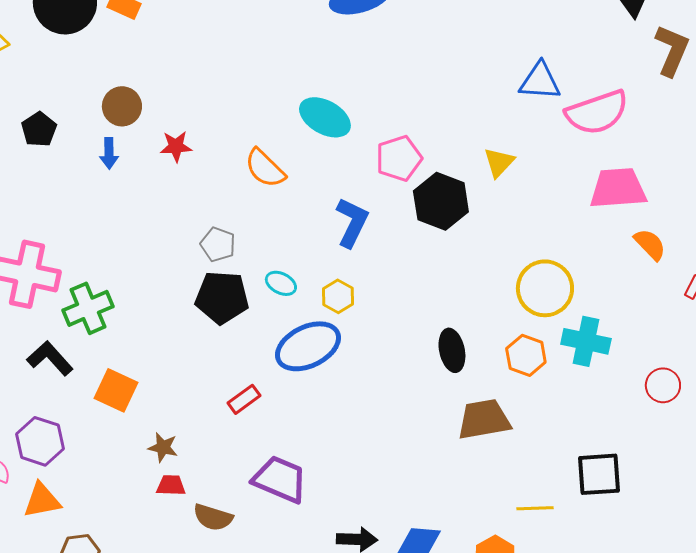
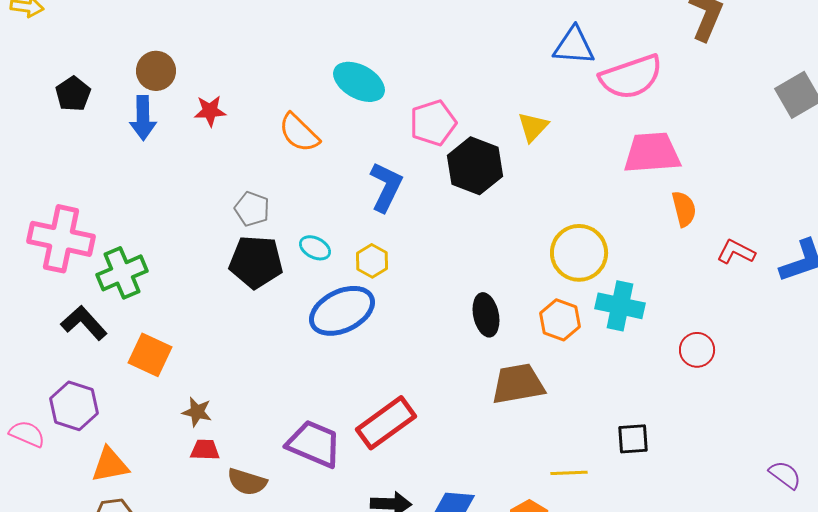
blue arrow: (109, 153) -> (143, 118), size x1.4
orange semicircle: (650, 244) -> (684, 209), turned 30
red rectangle: (244, 399) -> (386, 423), moved, size x1.8
black square: (599, 474) -> (633, 439), size x0.7
orange triangle: (42, 500) -> (110, 465), moved

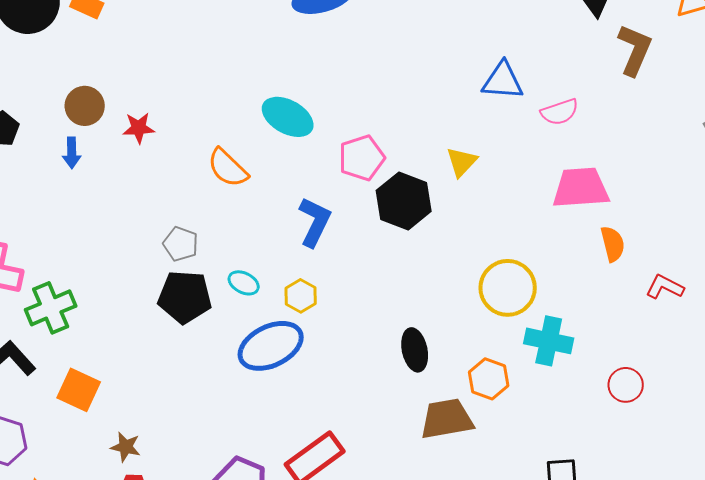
pink semicircle: (631, 77) -> (560, 112), size x0.6
red star: (210, 111) -> (139, 128), moved
blue arrow: (143, 118) -> (72, 153), size x0.7
orange hexagon: (560, 320) -> (489, 379), moved

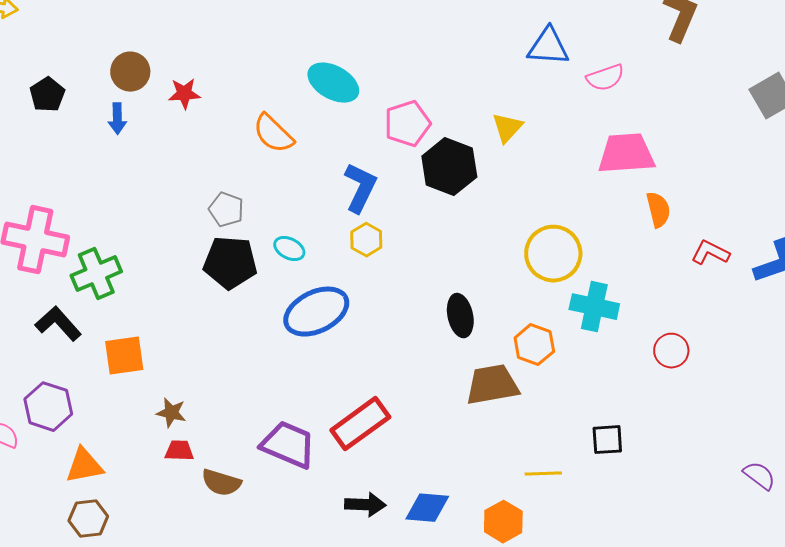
yellow hexagon: (301, 296) -> (366, 240), moved
orange square: (79, 390) -> (124, 356), turned -33

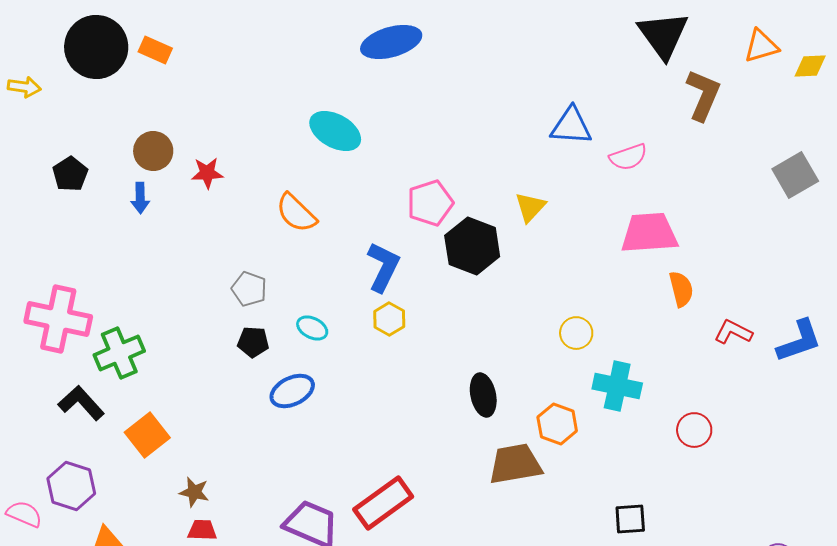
cyan ellipse: (333, 83) -> (335, 131), moved
yellow circle: (553, 254) -> (576, 333), size x0.6
black pentagon: (230, 263) -> (253, 342), size x0.6
blue ellipse: (316, 312) -> (292, 391), moved, size x0.7
orange square: (124, 356) -> (147, 435), turned -30

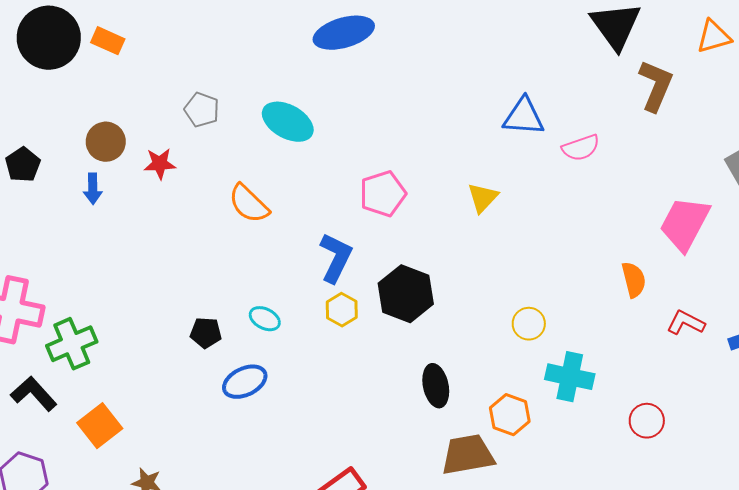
pink trapezoid: (649, 233) -> (685, 224), moved, turned -58
black hexagon: (472, 246) -> (406, 294), moved
gray pentagon: (249, 289) -> (202, 110), moved

